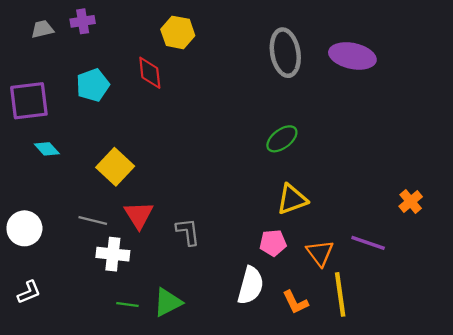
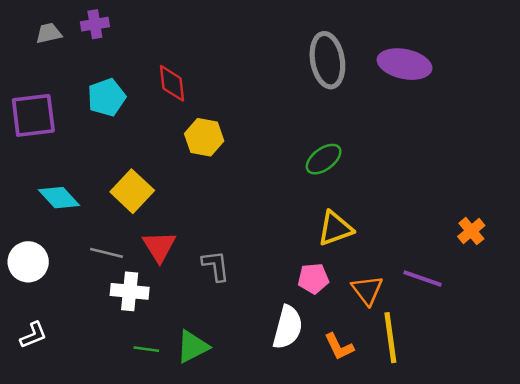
yellow hexagon: (178, 32) -> (204, 137), moved
cyan diamond: (47, 149) -> (59, 198), moved, size x1.4

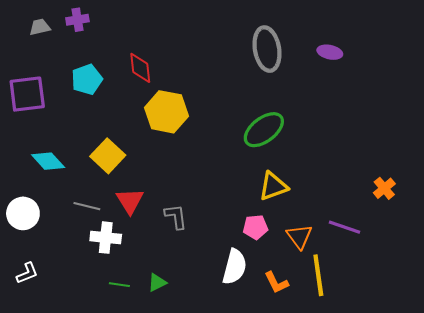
purple ellipse: (405, 64) -> (330, 52), size x0.6
yellow hexagon: (204, 137) -> (166, 112), size x1.4
green ellipse: (324, 159) -> (264, 130), size x1.4
green triangle: (193, 347) -> (157, 283), size x0.7

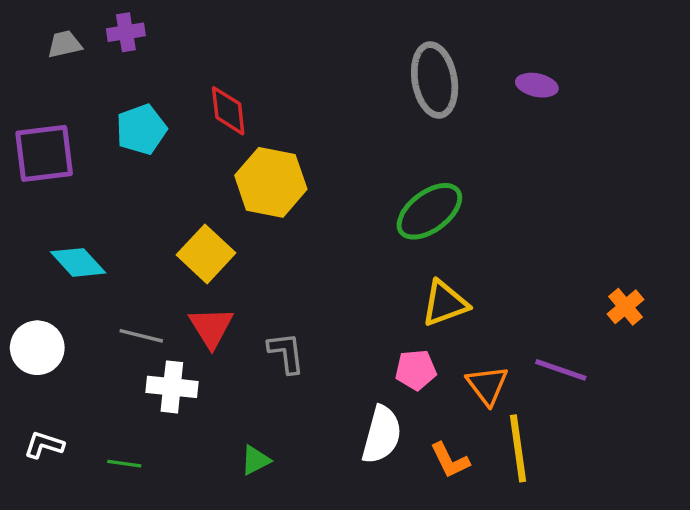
yellow square: (108, 156) -> (206, 254), moved
white L-shape: (27, 273) -> (44, 445), turned -140
green line: (119, 285) -> (124, 464), moved

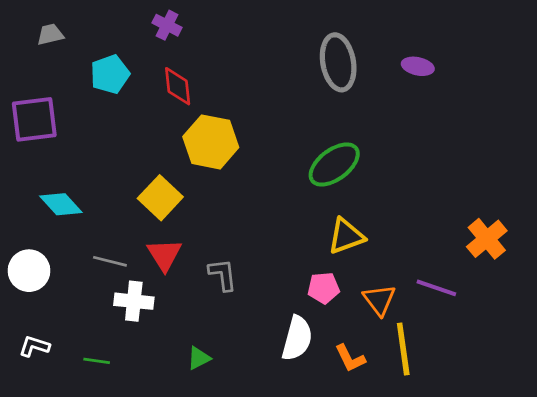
purple cross: (126, 32) -> (167, 25), moved, turned 36
cyan pentagon: (141, 129) -> (110, 74), moved
orange cross: (625, 307) -> (487, 239), size x1.4

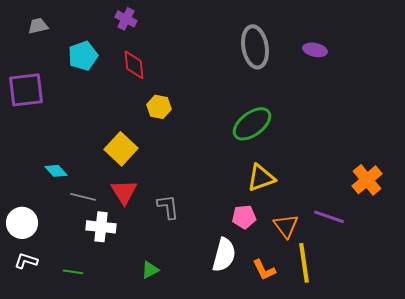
yellow hexagon: (211, 142) -> (159, 107), size x0.6
cyan diamond: (61, 204) -> (56, 171), moved, size x0.7
white circle: (29, 271) -> (22, 223), moved

